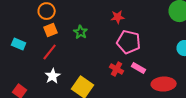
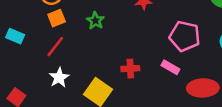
pink pentagon: (129, 42) -> (185, 36), moved
red cross: (117, 69) -> (130, 69), moved, turned -32

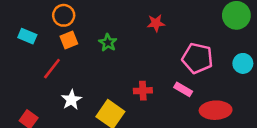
cyan rectangle: (15, 36) -> (27, 36), moved
red line: (55, 47) -> (52, 69), moved

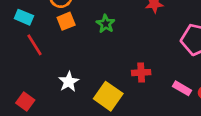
red line: (52, 69) -> (34, 45), moved, turned -70
pink rectangle: (183, 89) -> (182, 88), moved

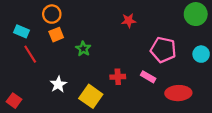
green star: (106, 24) -> (83, 49), moved
pink rectangle: (182, 88) -> (148, 77), moved
red square: (25, 101) -> (14, 101), moved

